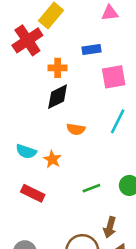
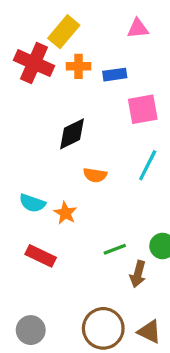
red cross: (27, 40) -> (34, 63), turned -32
orange cross: (58, 68) -> (79, 66), moved
brown arrow: (110, 227) -> (138, 274), moved

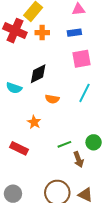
blue rectangle: (115, 75) -> (74, 33), moved
cyan semicircle: (32, 203) -> (14, 88), moved
brown arrow: (138, 274) -> (78, 159), turned -35

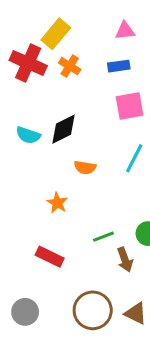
orange cross: (42, 33) -> (70, 66), turned 32
cyan semicircle: (14, 88) -> (28, 135), moved
red rectangle: (19, 148) -> (50, 257), moved

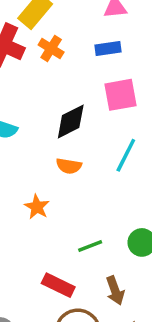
black diamond: (63, 129) -> (71, 121), moved
red rectangle: (50, 257) -> (58, 285), moved
brown arrow: (125, 260) -> (115, 290), moved

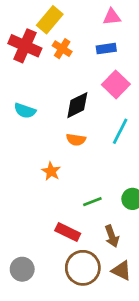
pink square: (120, 95) -> (116, 84), turned -36

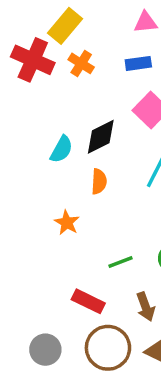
cyan semicircle: (25, 111) -> (61, 149), moved, turned -80
orange semicircle: (76, 140) -> (99, 181), turned -96
gray circle: (22, 269) -> (45, 350), moved

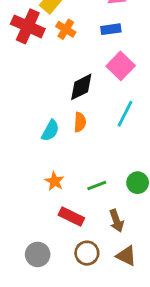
cyan semicircle: (61, 149) -> (50, 131), moved
orange star: (67, 223) -> (55, 181), moved
brown circle: (108, 348) -> (87, 253), size x0.7

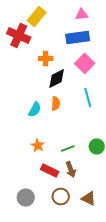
orange cross: (66, 29) -> (46, 58), moved, turned -32
blue rectangle: (111, 29) -> (78, 37), size x1.6
cyan line: (125, 114) -> (88, 97), turned -42
brown arrow: (116, 221) -> (71, 169), moved

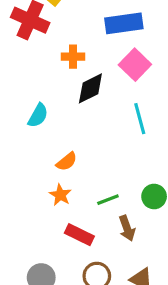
orange semicircle: (56, 103) -> (67, 162), moved, turned 48
cyan semicircle: (35, 109) -> (38, 115), moved
brown arrow: (71, 169) -> (127, 228), moved

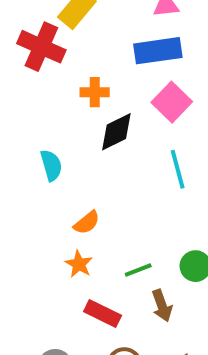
cyan semicircle: (38, 115) -> (51, 165), turned -45

